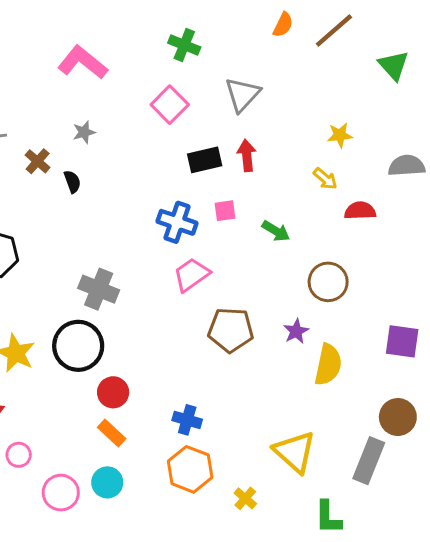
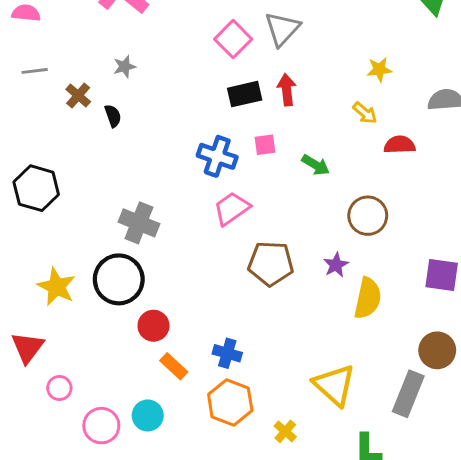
pink square: (170, 105) -> (233, 39), moved
orange rectangle: (112, 433) -> (174, 366), moved

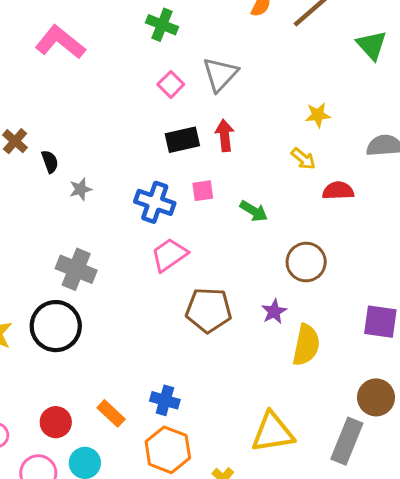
pink square: (233, 39) -> (171, 84), size x0.7
gray star: (125, 67) -> (81, 189), moved
red circle: (153, 326) -> (56, 422), moved
yellow triangle: (334, 385) -> (273, 432), turned -51

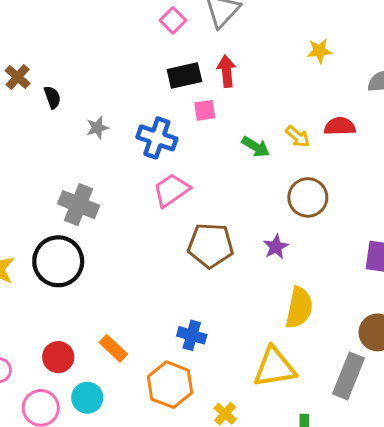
yellow arrow: (303, 159) -> (298, 136), moved
gray star: (81, 189) -> (97, 128), moved
pink square: (203, 191) -> (205, 110), moved
yellow semicircle: (306, 345) -> (299, 308), moved
blue cross: (165, 400) -> (192, 335), moved

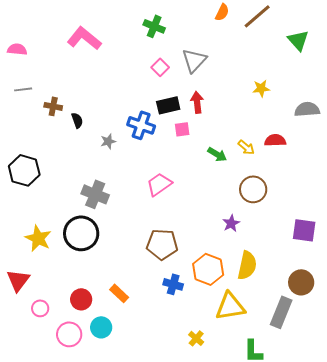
brown cross: (18, 77) -> (53, 106), turned -30
blue cross: (157, 138) -> (141, 125), moved
brown pentagon: (211, 245) -> (162, 244), moved
orange hexagon: (170, 385) -> (208, 269), moved

